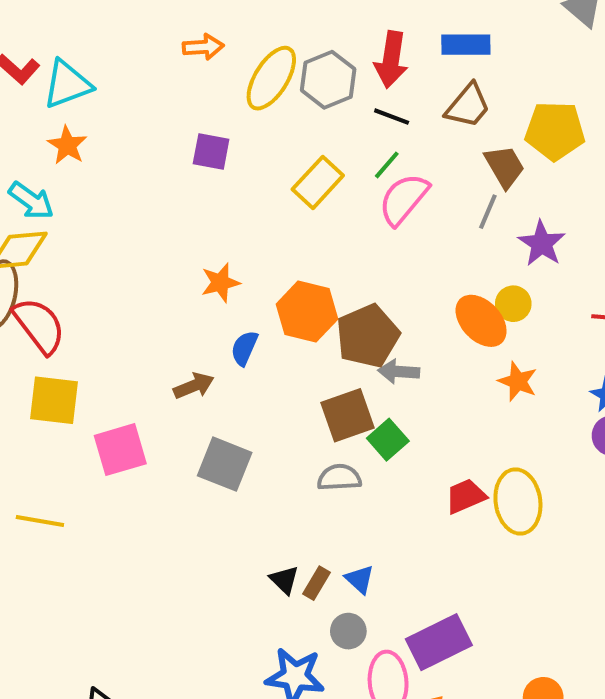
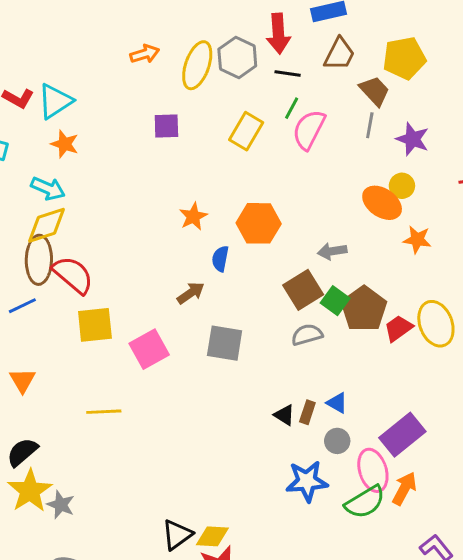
brown pentagon: (368, 336) -> (364, 309), moved

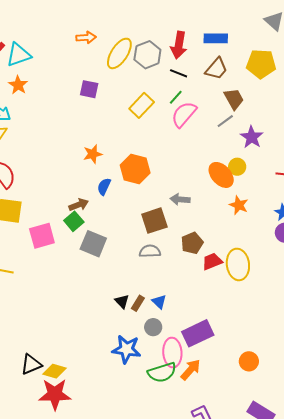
yellow pentagon: (404, 58) -> (261, 64), moved
gray line: (370, 125) -> (225, 121), turned 30
green square: (335, 301) -> (74, 221), moved
brown pentagon: (364, 309) -> (192, 243), size x0.7

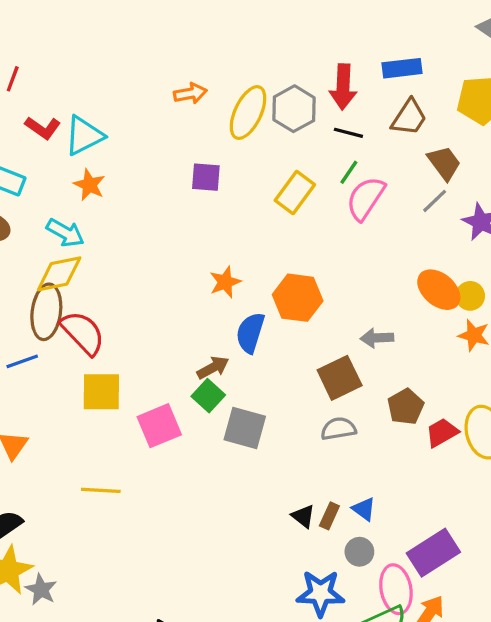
yellow circle: (237, 167) -> (470, 296), moved
blue semicircle: (104, 187) -> (250, 333), size x1.4

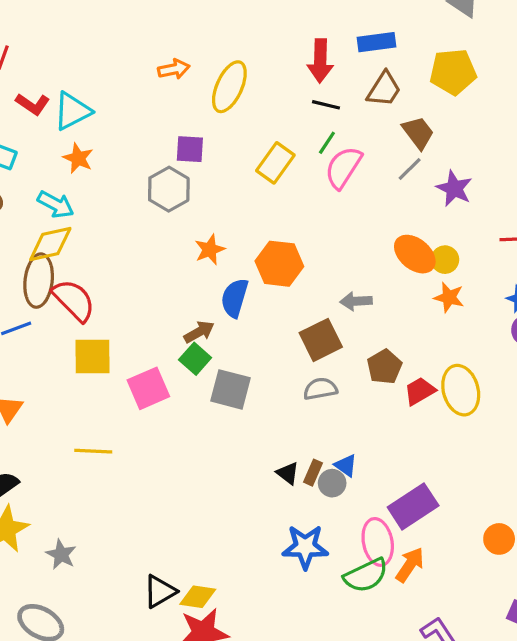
gray hexagon: (294, 109) -> (169, 189), moved
gray circle: (359, 552) -> (332, 483), moved
gray star: (41, 590) -> (61, 554), moved

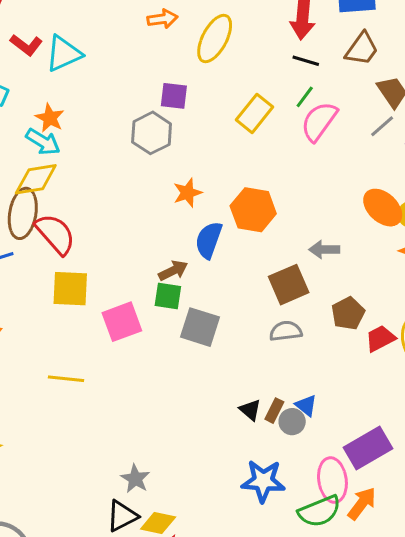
orange star: (78, 158) -> (50, 118), moved
green square: (195, 359) -> (168, 296), turned -36
gray star: (61, 554) -> (135, 479), moved

